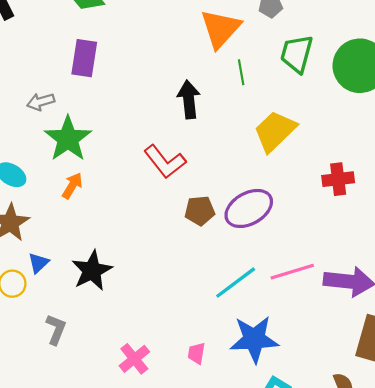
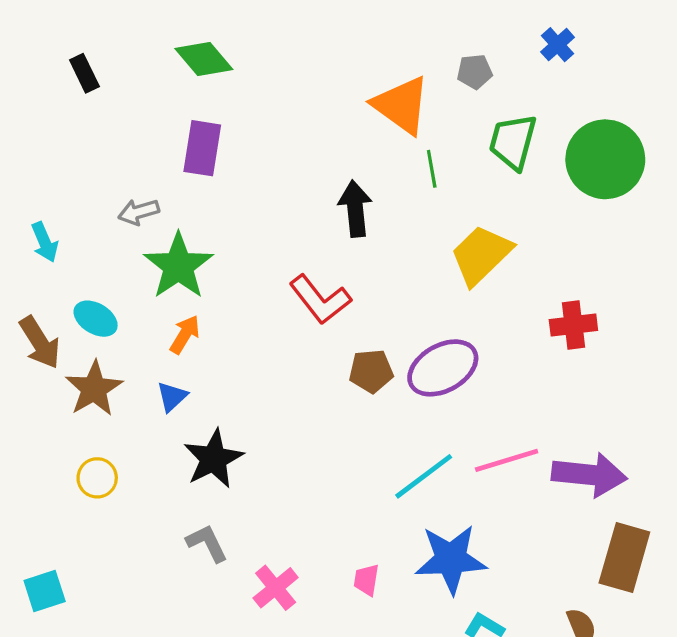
orange triangle: (220, 29) -> (401, 105), turned -36
blue triangle: (38, 263) -> (172, 397), moved
gray L-shape: (56, 329) -> (207, 543), moved, turned -48

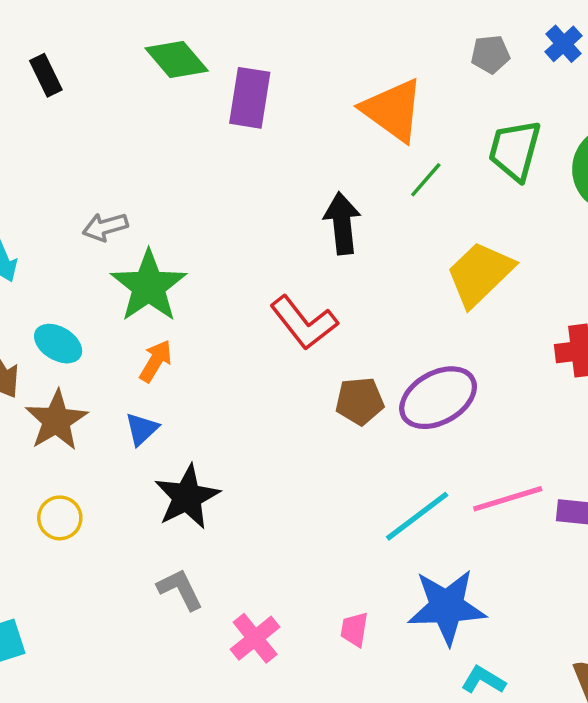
gray pentagon: (475, 72) -> (490, 54), moved
purple rectangle: (202, 148) -> (250, 98), moved
green line: (432, 169) -> (426, 180), turned 51

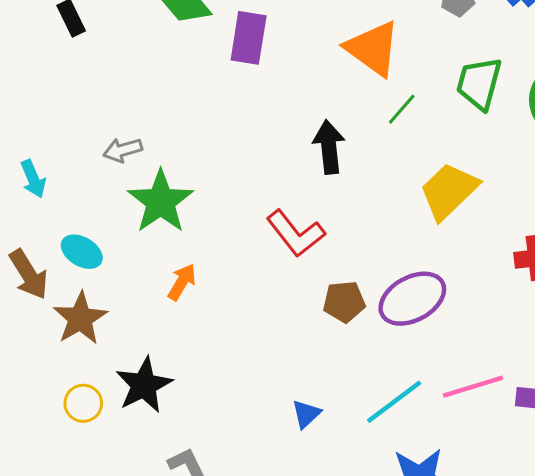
orange arrow: (156, 361) -> (182, 282), moved
blue triangle: (142, 429) -> (306, 414), moved
black star: (187, 497) -> (144, 385), moved

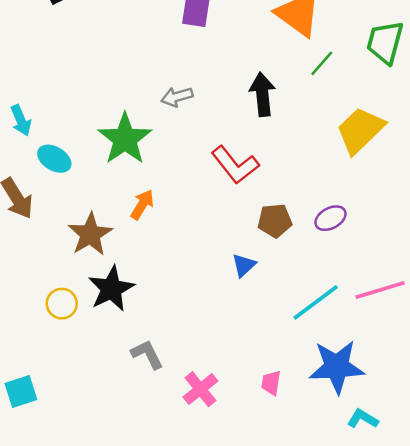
gray arrow: (123, 150) -> (177, 97), moved
cyan ellipse: (82, 252) -> (54, 159), moved
purple ellipse: (412, 299) -> (330, 218), size x0.6
brown star: (80, 318) -> (90, 234), moved
blue triangle: (306, 414) -> (244, 265), moved

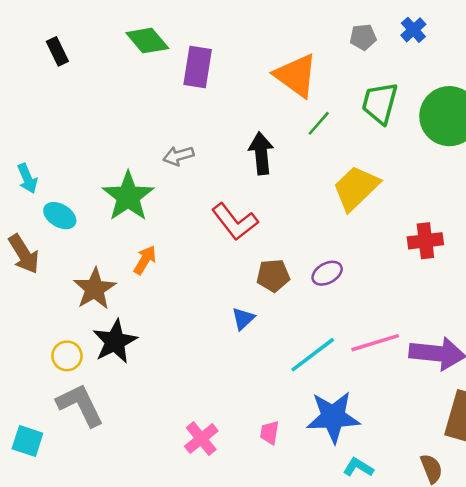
gray L-shape: (147, 354) -> (80, 405), moved, size x1.5
cyan square: (21, 392) -> (27, 441), turned 36

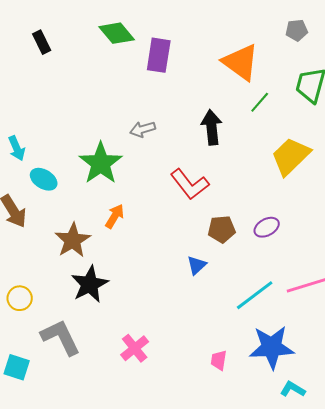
yellow circle: (67, 356) -> (20, 298), moved
pink cross: (201, 439) -> (135, 348), moved

